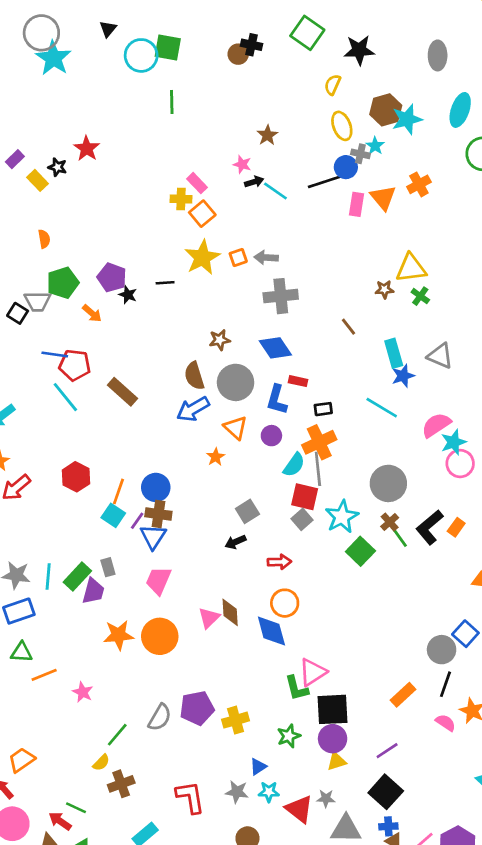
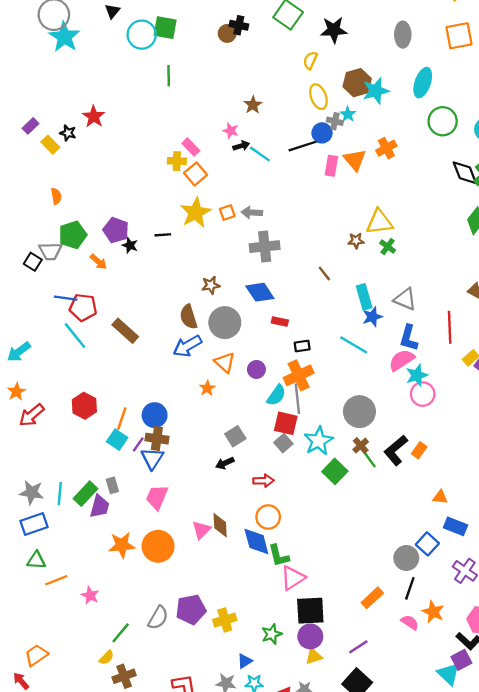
blue L-shape: (277, 400) -> (409, 338), moved
green L-shape: (297, 688) -> (279, 556), moved

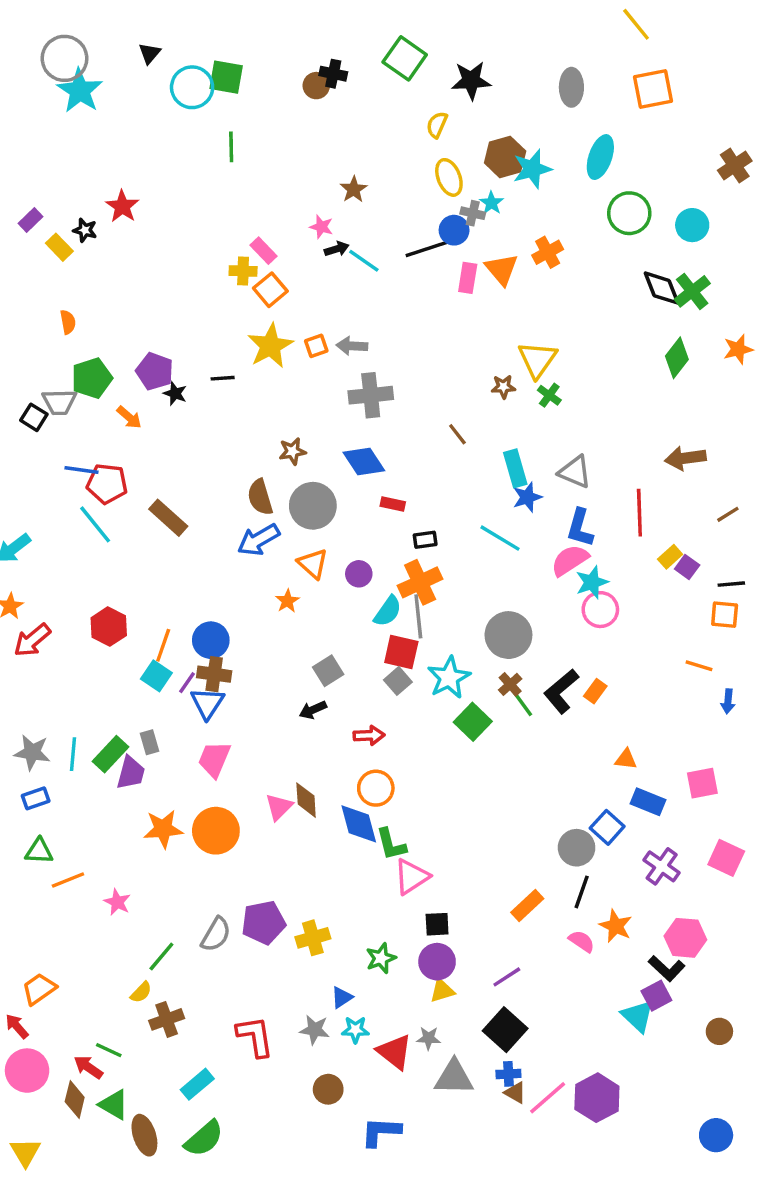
yellow triangle: (379, 222) -> (537, 359), turned -48
blue rectangle: (34, 524) -> (36, 798), size x0.7
black square: (310, 611) -> (437, 924), size x0.6

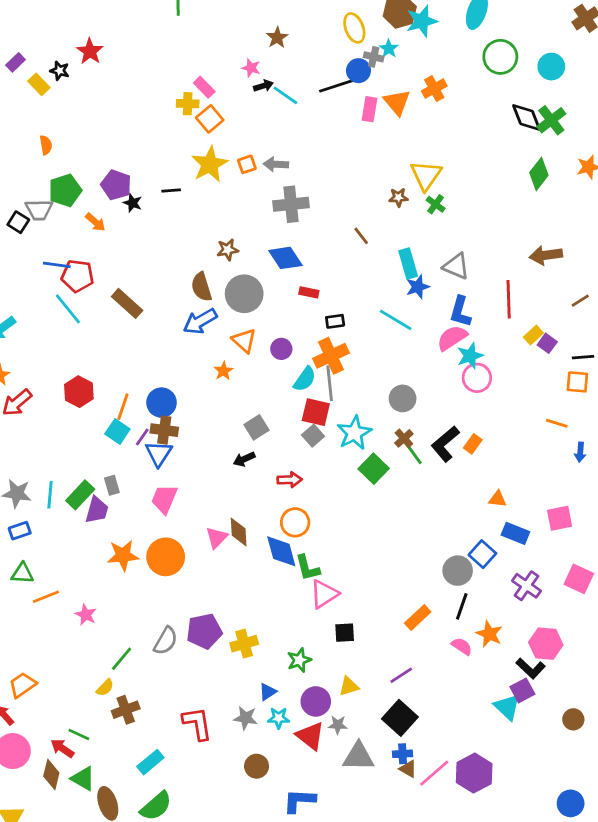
gray circle: (508, 635) -> (403, 398), size x0.7
purple circle: (437, 962) -> (316, 701), moved

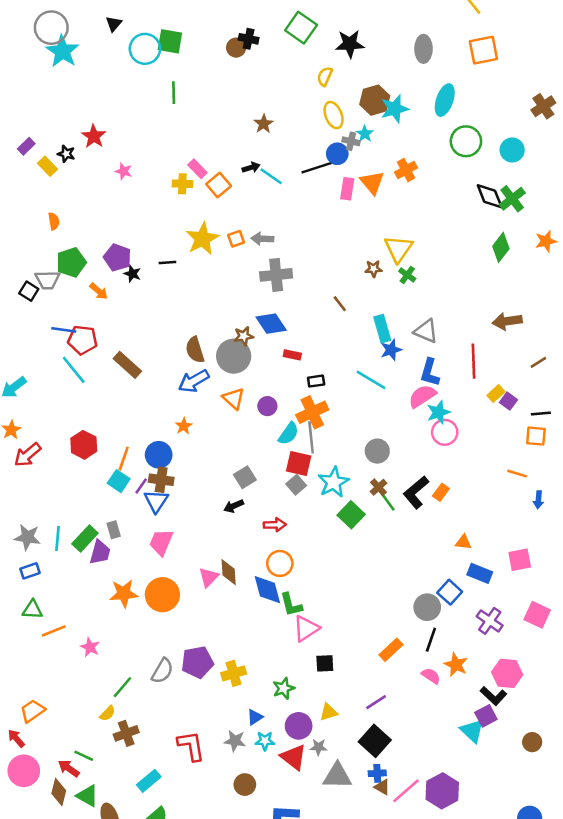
pink star: (251, 68) -> (124, 171), moved
orange square: (210, 119) -> (219, 185), moved
brown star: (228, 250) -> (244, 336), moved
orange star: (223, 371) -> (184, 426), moved

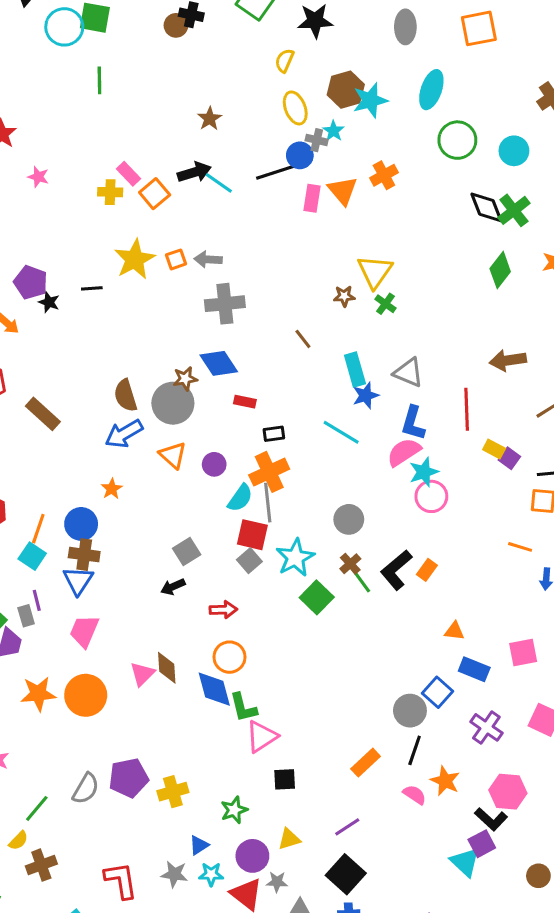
black arrow: (251, 167) -> (194, 172), size x1.5
yellow rectangle: (496, 394) -> (494, 449), turned 70
purple line: (141, 486) -> (37, 600), moved, turned -49

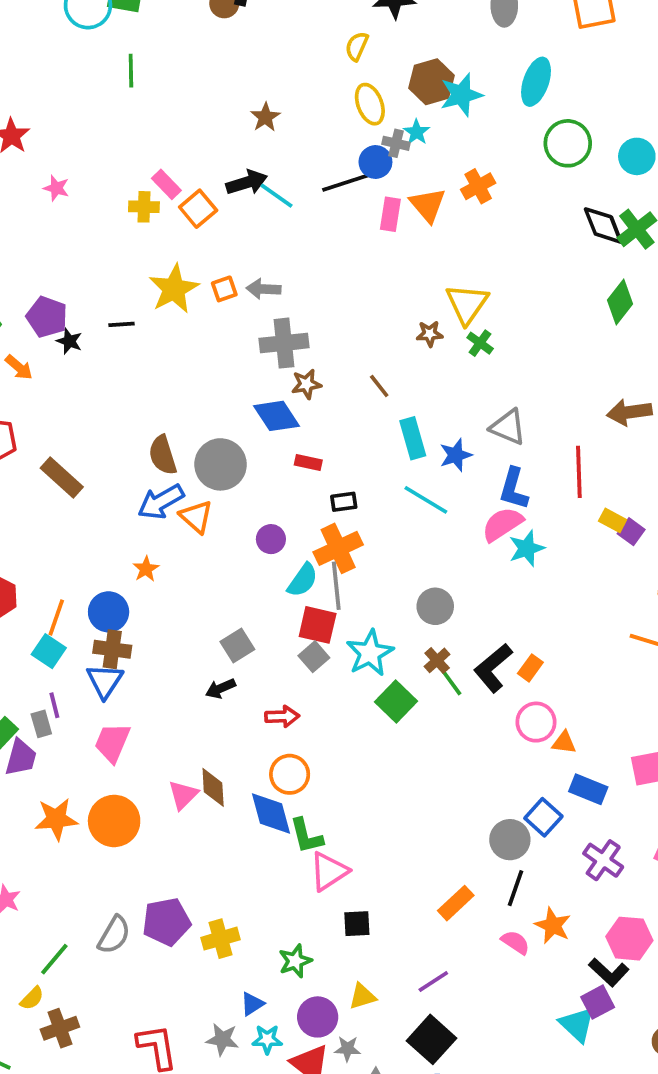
cyan rectangle: (355, 370) -> (413, 438), moved
brown star: (185, 379) -> (306, 384), moved
orange triangle: (173, 455) -> (196, 517), moved
pink circle: (431, 496) -> (536, 722), moved

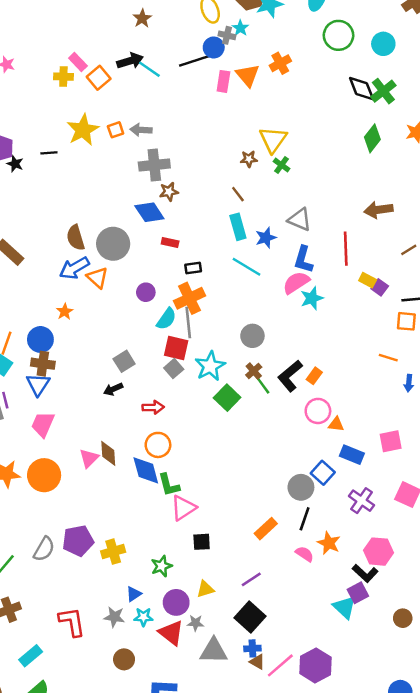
brown line: (379, 386) -> (238, 194), moved

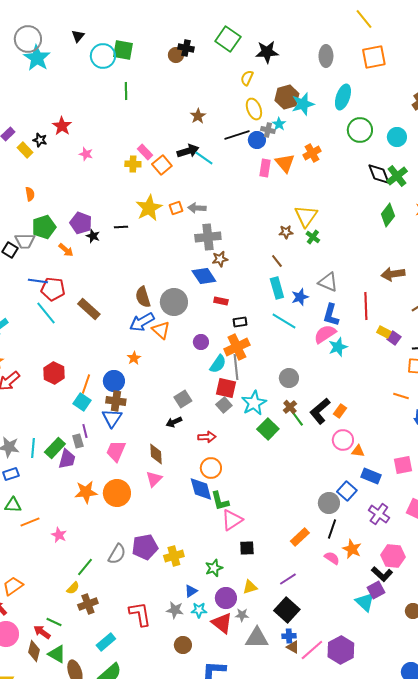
black line: (194, 61) -> (237, 135), moved
brown diamond: (108, 453) -> (156, 454), moved

